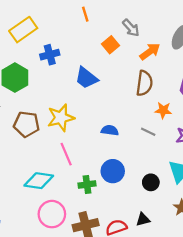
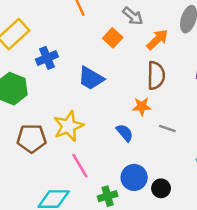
orange star: (163, 110) -> (142, 106), moved
blue semicircle: (110, 130) -> (125, 133), turned 49
black circle: (151, 182) -> (161, 188), moved

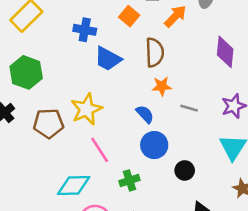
blue cross: (47, 58) -> (85, 30), moved, turned 35
brown semicircle: (156, 75) -> (155, 52), moved
blue circle: (134, 177) -> (154, 145), moved

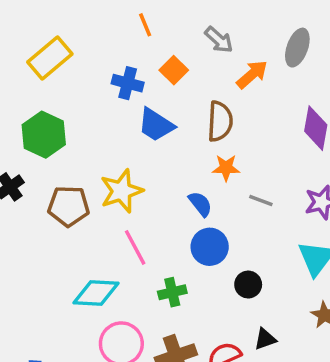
orange square: (129, 16) -> (174, 70), moved

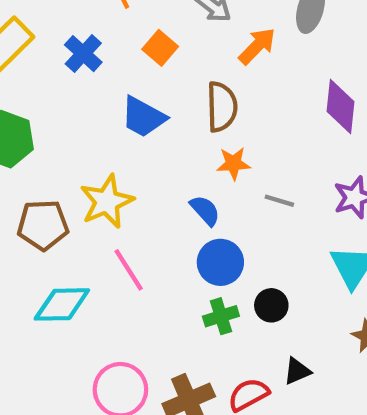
blue cross: (128, 83) -> (83, 54), moved, turned 32
green cross: (172, 292) -> (221, 316), moved
cyan diamond: (96, 293) -> (62, 304), moved

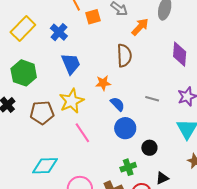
orange square: (160, 48) -> (93, 17), moved, turned 35
blue trapezoid: (143, 117) -> (71, 64), moved, turned -140
orange star: (233, 164) -> (103, 83), moved
cyan diamond: (62, 304) -> (45, 166), moved
green cross: (221, 316) -> (128, 167), moved

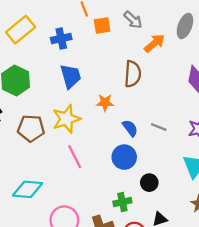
blue cross: (59, 32) -> (61, 39), turned 30
blue semicircle: (118, 104) -> (130, 128), moved

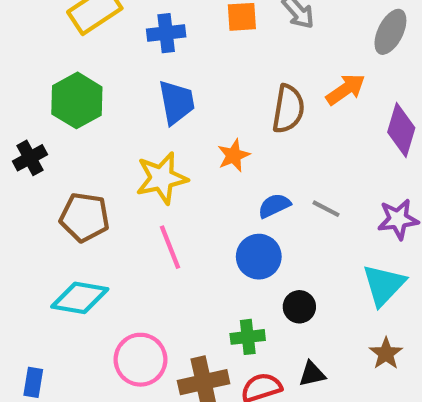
orange arrow: (155, 43) -> (346, 89), moved
orange star: (105, 103) -> (234, 155), turned -30
brown pentagon: (31, 128) -> (85, 217), moved
blue semicircle: (130, 128) -> (274, 206), turned -84

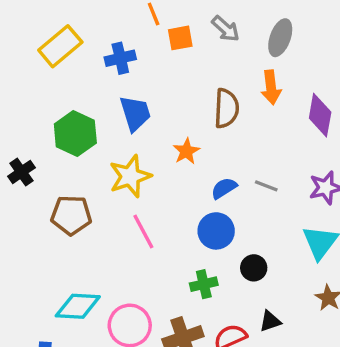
gray ellipse: (390, 32) -> (280, 38), moved
orange arrow: (346, 89) -> (271, 87), turned 124
green hexagon: (77, 100) -> (75, 133), moved
cyan diamond: (80, 298) -> (78, 306), moved
green cross: (248, 337) -> (204, 284), moved

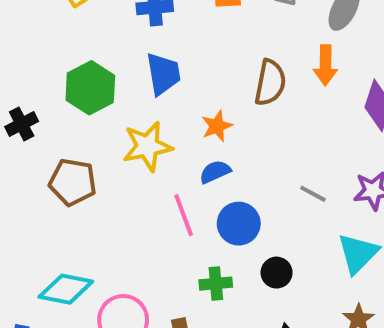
gray line: (266, 186) -> (313, 194), moved
blue semicircle: (224, 188) -> (215, 172), moved
pink line: (143, 232) -> (184, 215), moved

